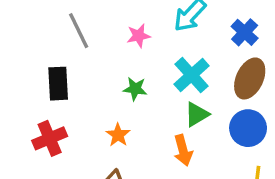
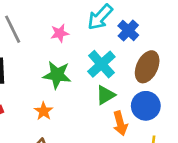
blue cross: (245, 32) -> (128, 30), moved
green star: (135, 89) -> (57, 75), size x1.5
orange arrow: (183, 150) -> (120, 123), moved

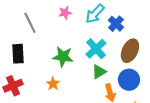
pink star: (60, 33) -> (65, 13), moved

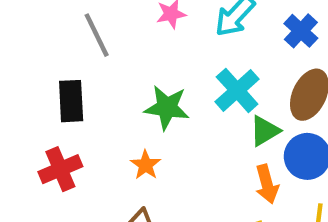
blue cross: (116, 24) -> (301, 31), moved
green triangle: (99, 72) -> (265, 131), moved

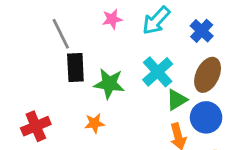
black rectangle: (71, 101) -> (75, 67), moved
orange star: (146, 165) -> (95, 123), turned 30

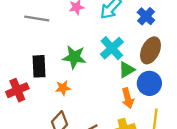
gray line: (61, 34) -> (37, 18), turned -55
black rectangle: (75, 67) -> (39, 66), moved

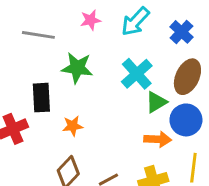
green star: (74, 57) -> (77, 68), moved
orange arrow: (128, 98) -> (158, 139), turned -72

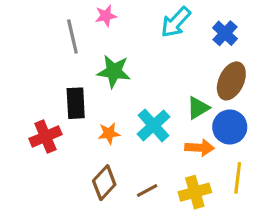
pink star: (91, 20) -> (106, 16), moved
gray line: (38, 35) -> (72, 36), turned 68
cyan cross: (137, 74) -> (153, 125), moved

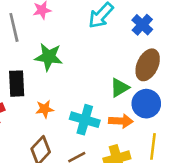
cyan cross: (153, 125) -> (85, 120), moved, turned -32

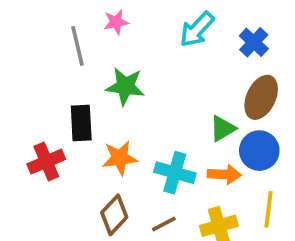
orange star: (45, 109) -> (120, 158), size x1.4

